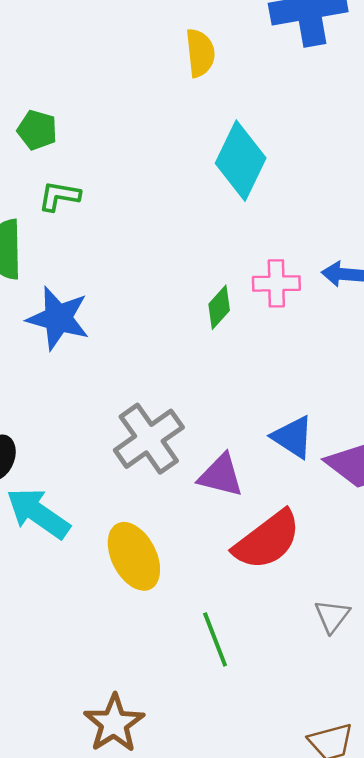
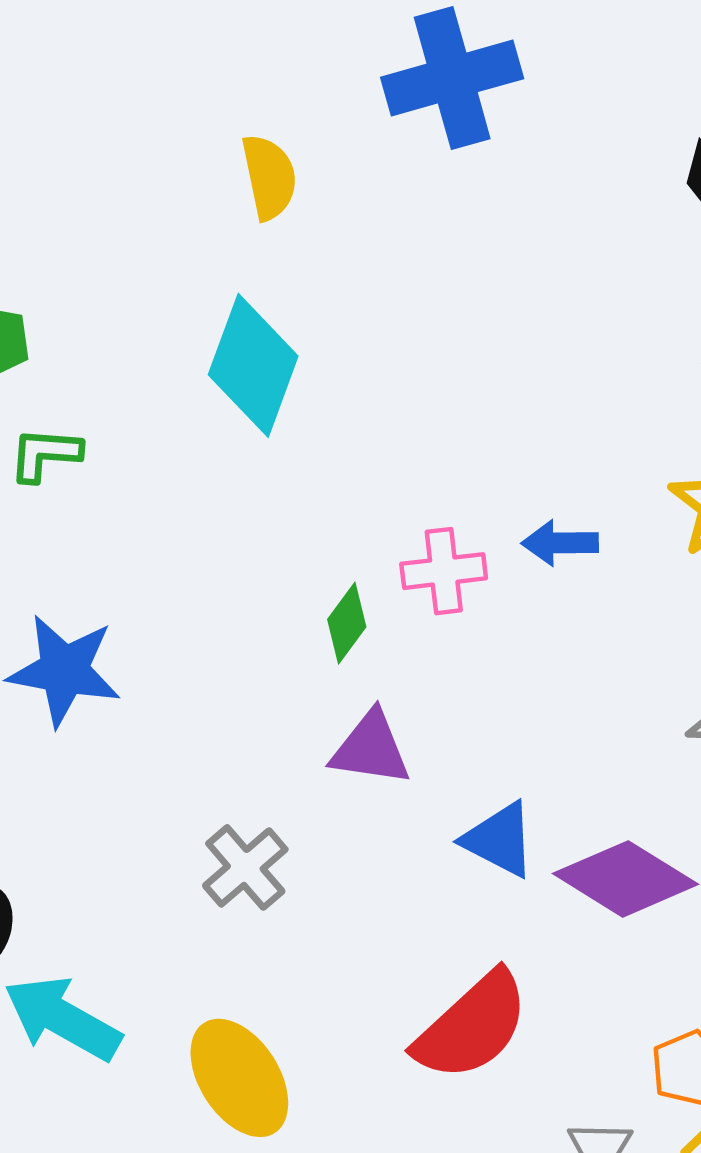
cyan diamond: (241, 161) -> (253, 365), moved
gray cross: (149, 439) -> (245, 867), size x0.7
purple triangle: (221, 475) -> (371, 749), moved

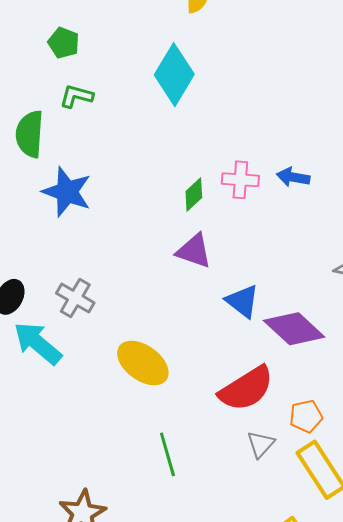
gray cross: (245, 867) -> (75, 298), moved, turned -30
red semicircle: (472, 1026) -> (246, 389), moved
yellow ellipse: (239, 1078) -> (143, 363), moved, turned -32

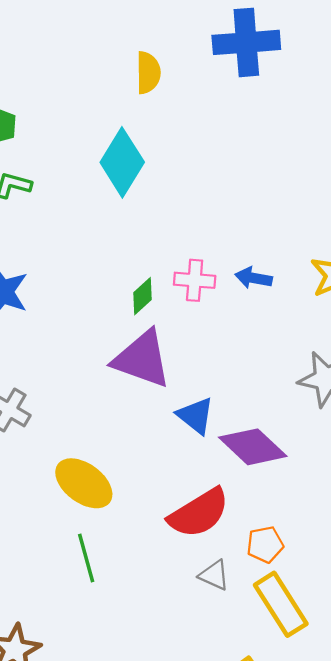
purple triangle: (194, 251) -> (142, 359), size x1.5
gray triangle: (261, 444) -> (214, 575), turned -48
green line: (167, 454) -> (86, 558), moved

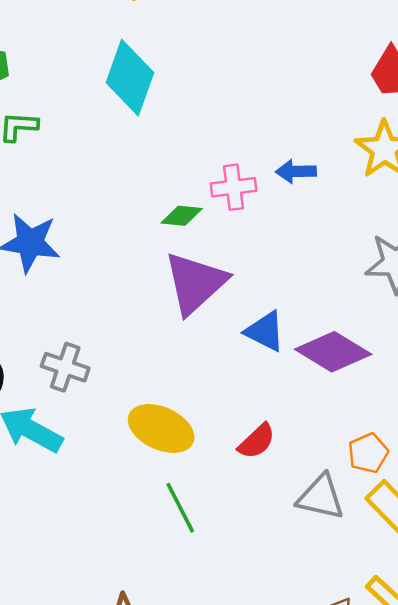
green diamond: (143, 296) -> (182, 216), turned 60
purple triangle: (142, 359) -> (195, 283), turned -50
red semicircle: (199, 513) -> (257, 441), moved, size x0.6
gray triangle: (214, 575) -> (321, 497), size x1.4

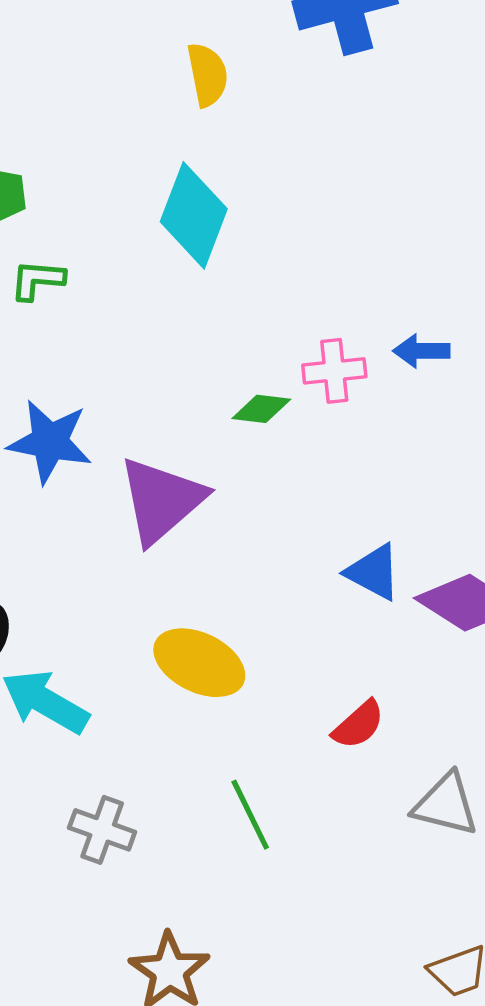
purple triangle: (195, 283) -> (162, 500), moved
gray cross: (65, 367) -> (102, 830), moved
yellow ellipse: (161, 428) -> (199, 663), moved

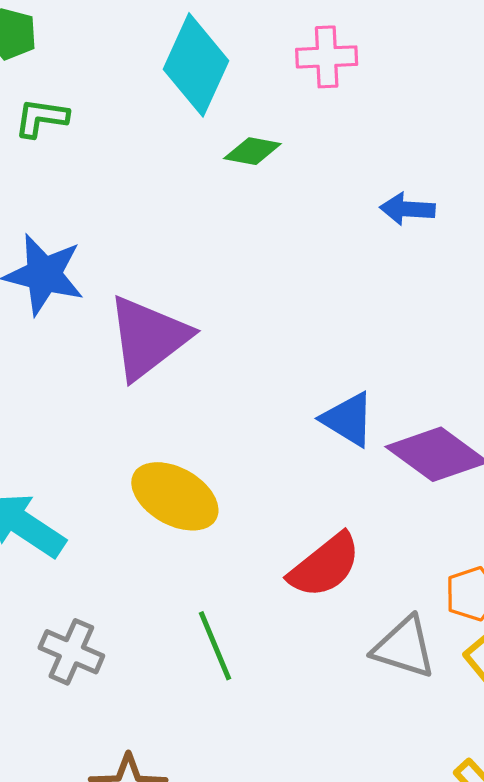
pink cross: (334, 371) -> (327, 57), moved
green diamond: (261, 409) -> (252, 151), moved
red semicircle: (358, 725) -> (325, 566), size x1.4

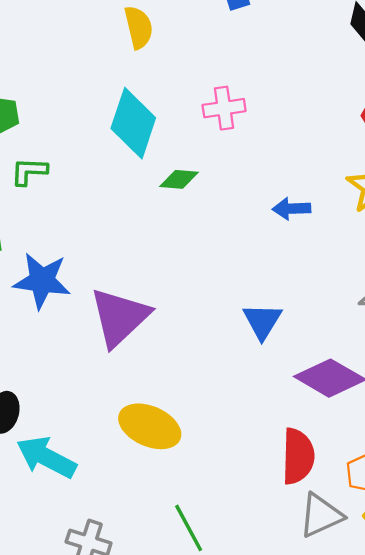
blue triangle: (348, 419) -> (262, 321), moved, turned 36
red semicircle: (325, 566) -> (298, 456), moved, turned -44
gray triangle: (404, 647) -> (321, 515), turned -36

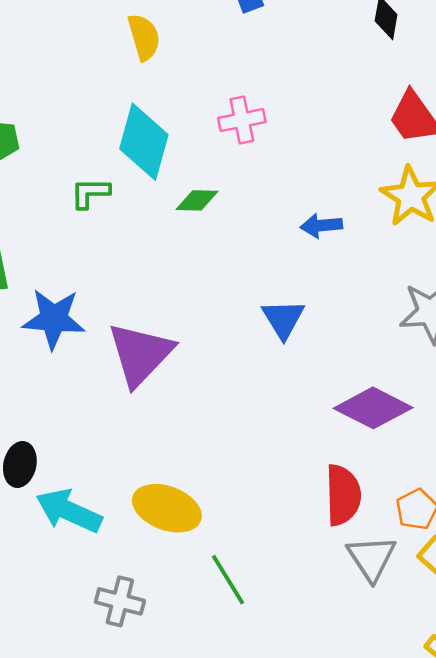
green L-shape: (29, 171) -> (90, 193), moved
blue triangle: (262, 321) -> (283, 319), moved
yellow ellipse: (150, 426) -> (167, 508), moved
gray triangle: (321, 515) -> (371, 558), turned -36

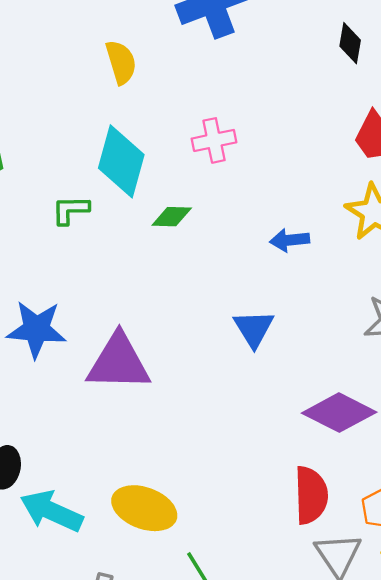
purple triangle: (140, 354) -> (119, 362), turned 48

